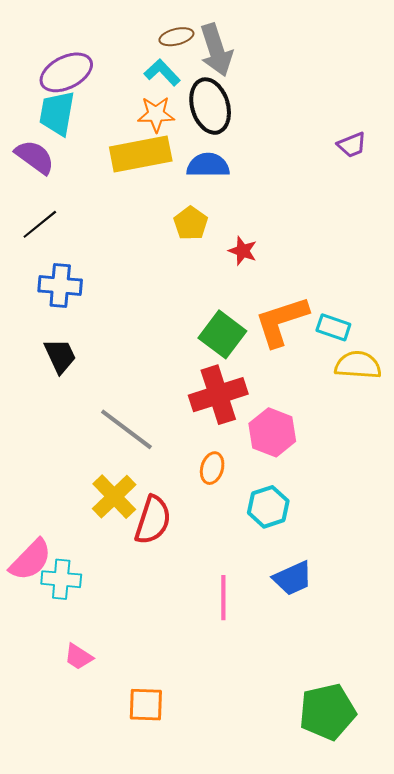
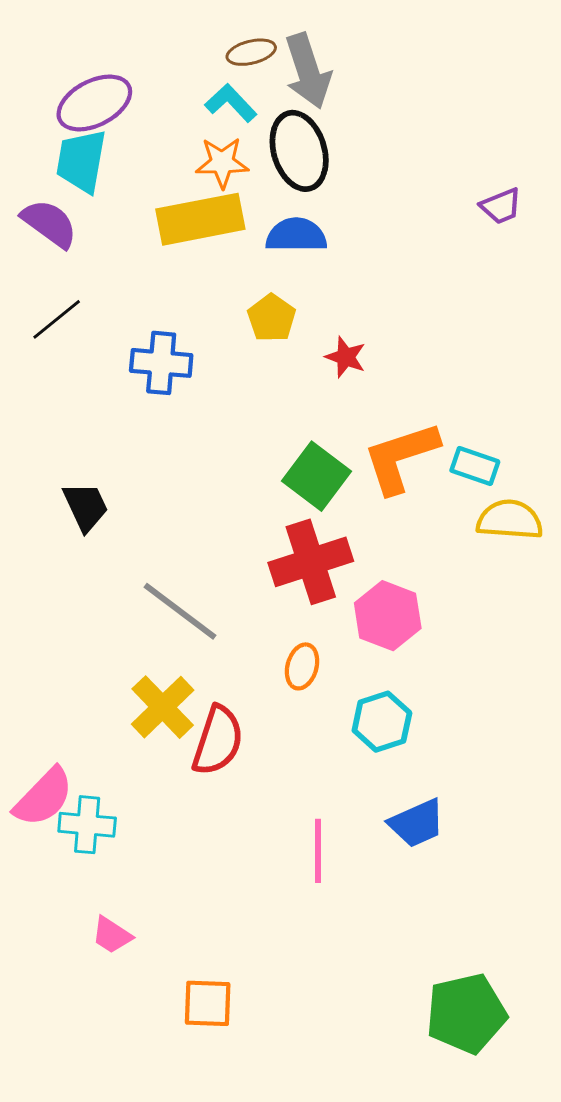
blue cross: (60, 286) -> (161, 363), moved

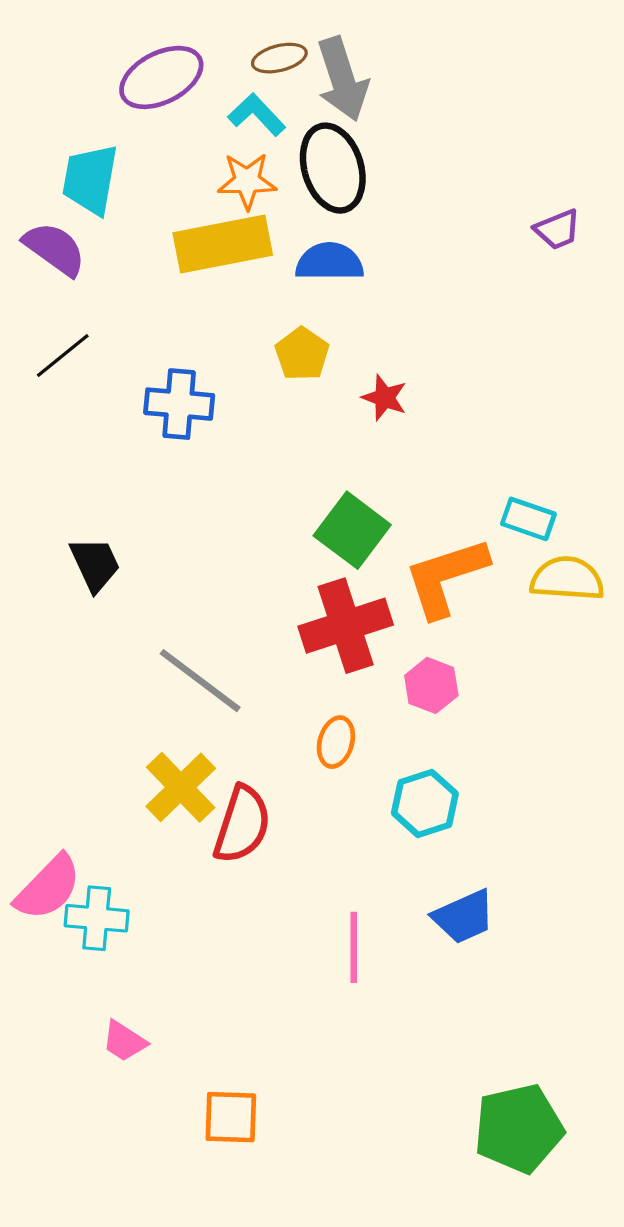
purple ellipse: (94, 103) -> (161, 77), moved
orange L-shape: (401, 457) -> (446, 577), moved
pink hexagon: (388, 616) -> (431, 685), size x0.7

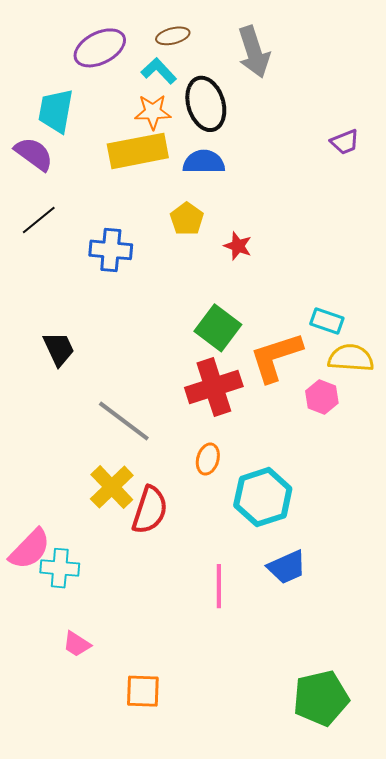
gray arrow: (342, 79) -> (254, 52), moved
pink hexagon: (431, 685) -> (322, 397), moved
cyan hexagon: (425, 803) -> (263, 497), size x1.4

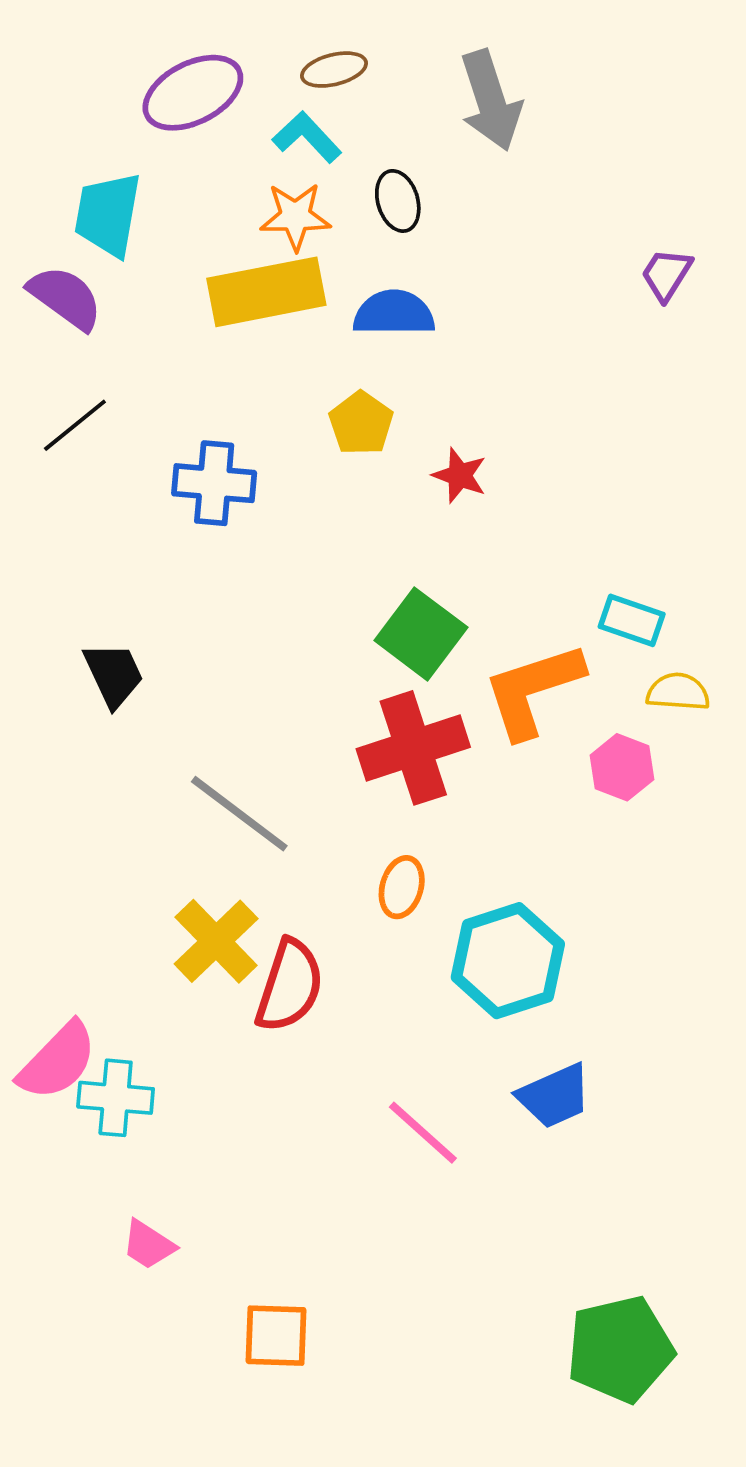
black ellipse: (206, 104) -> (398, 201), size x0.6
purple trapezoid: (345, 142) -> (666, 274), turned 144
yellow semicircle: (351, 358) -> (678, 692), size x0.7
pink line: (219, 586) -> (423, 1133), turned -48

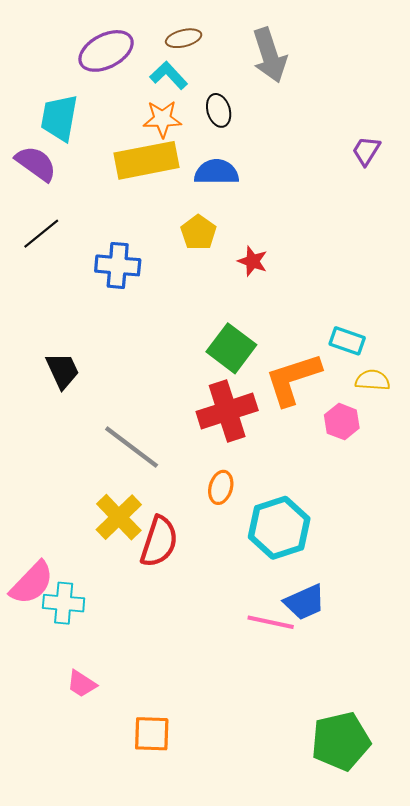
pink line: (423, 1133) -> (271, 622), moved, turned -30

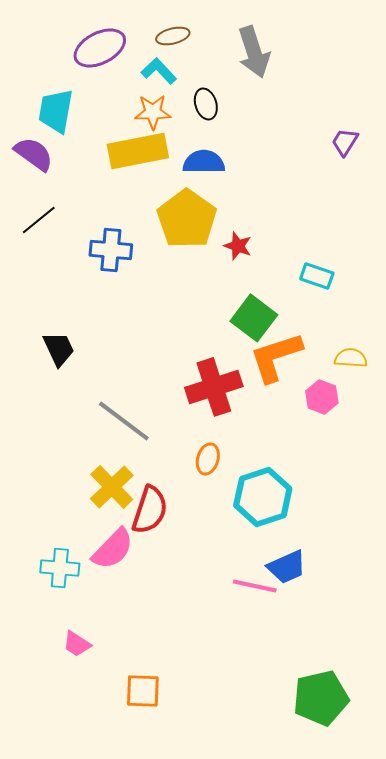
yellow pentagon: (198, 233) -> (187, 219), size x1.8
cyan rectangle: (347, 341) -> (317, 276), moved
green square: (231, 348) -> (254, 318), moved
pink semicircle: (32, 583) -> (113, 549), moved

